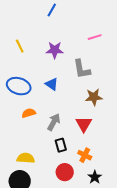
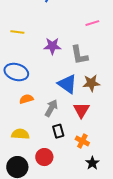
yellow line: (20, 46) -> (17, 32), turned -56
purple star: (55, 50) -> (52, 46), moved
blue triangle: (52, 84) -> (67, 84), moved, size x1.5
yellow semicircle: (26, 158) -> (20, 134), moved
red circle: (65, 172) -> (44, 157), moved

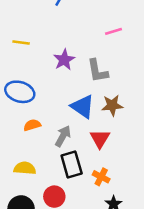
purple star: (52, 46) -> (64, 60), turned -30
black rectangle: (58, 131) -> (72, 165), size x1.5

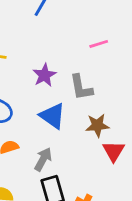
blue triangle: (83, 107) -> (53, 116), moved
red triangle: (100, 139) -> (114, 151), moved

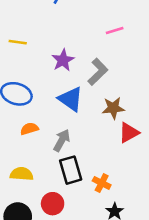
gray L-shape: (81, 87) -> (98, 72), turned -124
red triangle: (114, 151) -> (129, 133), turned 30

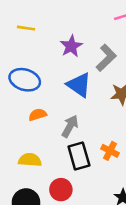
orange cross: (102, 183) -> (110, 151), moved

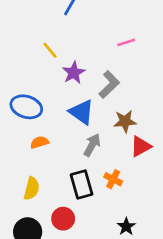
yellow line: (26, 28) -> (50, 50), moved, turned 42
gray arrow: (70, 126) -> (92, 145), moved
yellow semicircle: (30, 160) -> (32, 188), turned 100

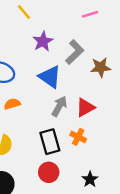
yellow line: (50, 50) -> (24, 12), moved
brown star: (125, 121) -> (101, 67), moved
red triangle: (141, 146) -> (85, 107), moved
red circle: (63, 219) -> (49, 172), moved

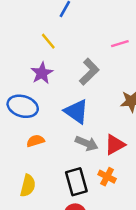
purple star: (43, 41) -> (42, 73), moved
gray L-shape: (75, 52) -> (89, 72), moved
gray arrow: (59, 106) -> (87, 143), turned 84

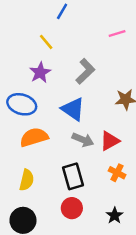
pink line: (120, 44) -> (117, 33), moved
orange semicircle: (35, 141) -> (34, 137), size x1.6
orange cross: (107, 177) -> (117, 173), moved

